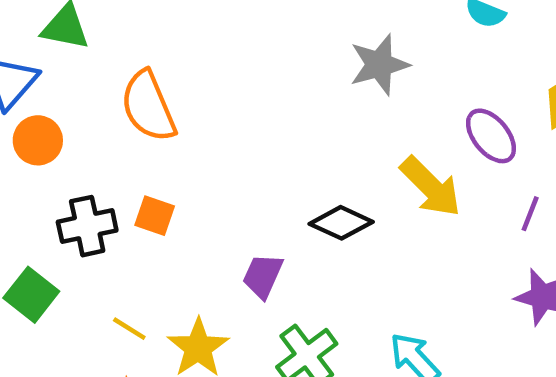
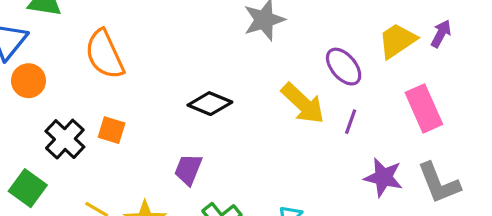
purple line: (530, 214) -> (351, 122), moved
black diamond: (341, 223) -> (210, 104), moved
black cross: (87, 226) -> (65, 139), turned -33

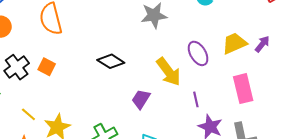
purple line: (351, 122) -> (196, 99), moved, turned -42
purple trapezoid: (188, 169) -> (141, 99), moved

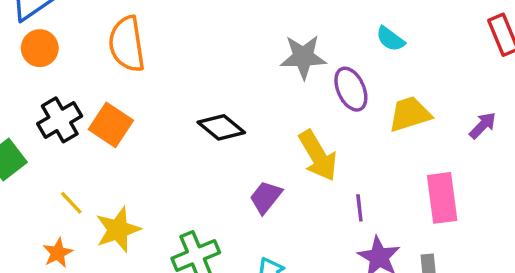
yellow trapezoid: (234, 43) -> (410, 114), moved
purple ellipse: (198, 53) -> (351, 89), moved
orange square: (47, 67) -> (111, 125), size x1.4

